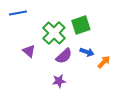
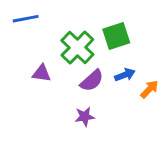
purple triangle: (29, 51) -> (41, 73), turned -32
blue arrow: (87, 52) -> (125, 75), turned -40

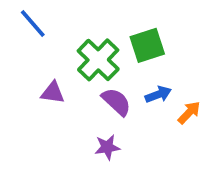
blue line: (26, 19) -> (33, 24), turned 60
purple semicircle: (92, 81) -> (116, 102), turned -95

